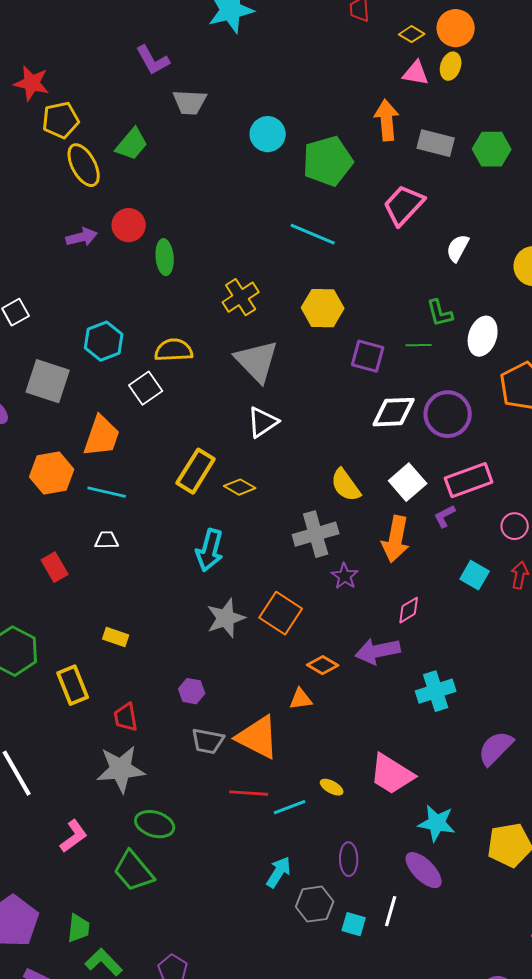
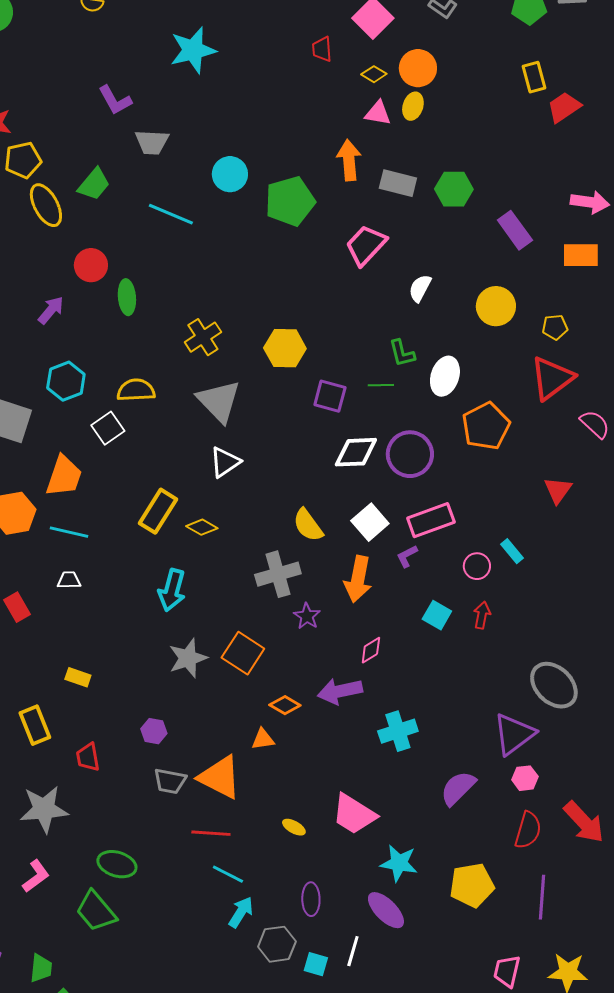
cyan line: (313, 234) -> (171, 214), moved
purple arrow: (82, 237) -> (51, 310), moved, turned -36
gray star: (121, 769) -> (44, 809), moved
cyan line: (290, 807) -> (228, 874), moved, turned 48

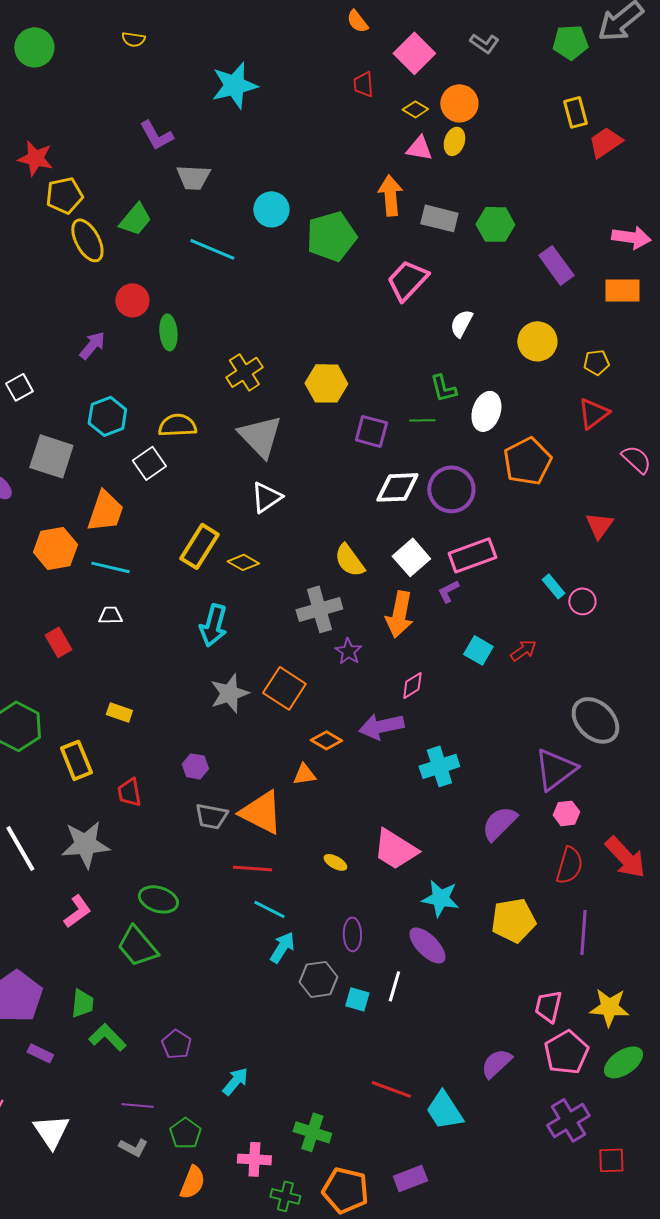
red triangle: (552, 378) -> (593, 413), size x0.7
pink circle: (477, 566) -> (582, 601), moved
red arrow: (482, 615) -> (523, 650), turned 44

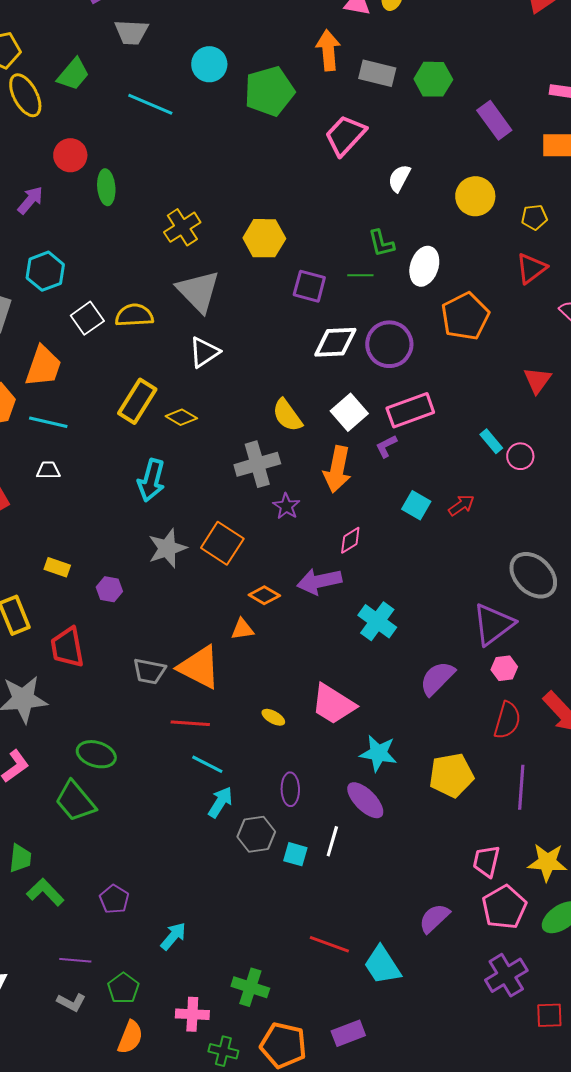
yellow semicircle: (177, 425) -> (134, 315), moved
purple hexagon: (195, 766) -> (109, 589), moved
cyan cross: (439, 766) -> (377, 621), turned -36
red trapezoid: (129, 792) -> (67, 647), size x1.4

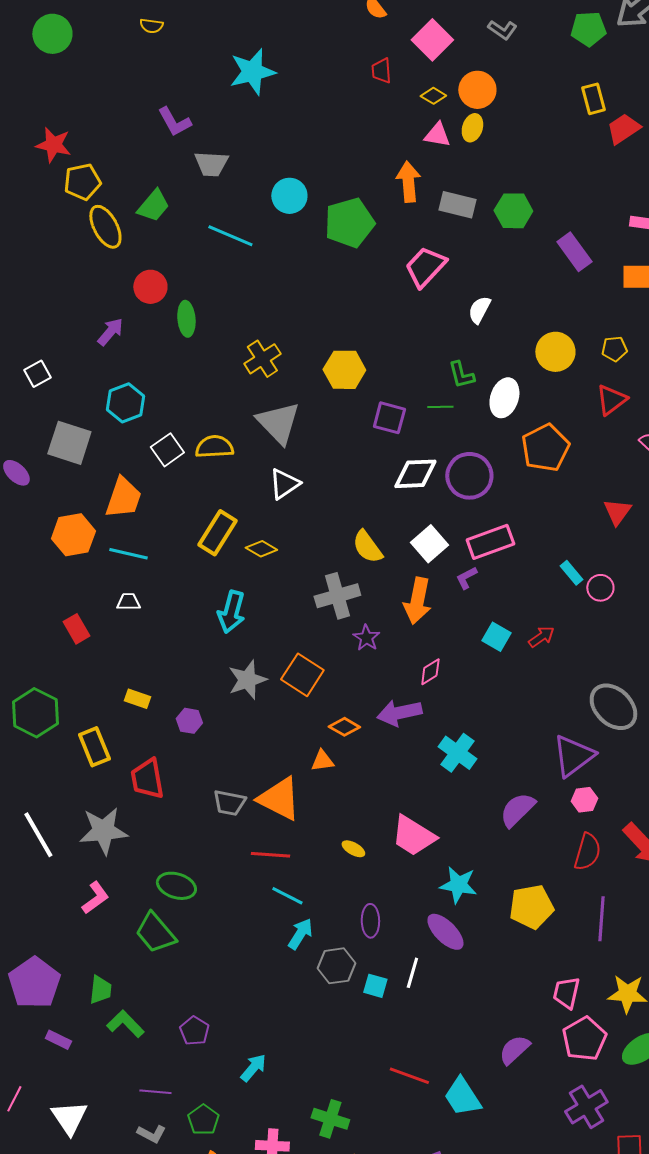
yellow circle: (475, 196) -> (555, 352), moved

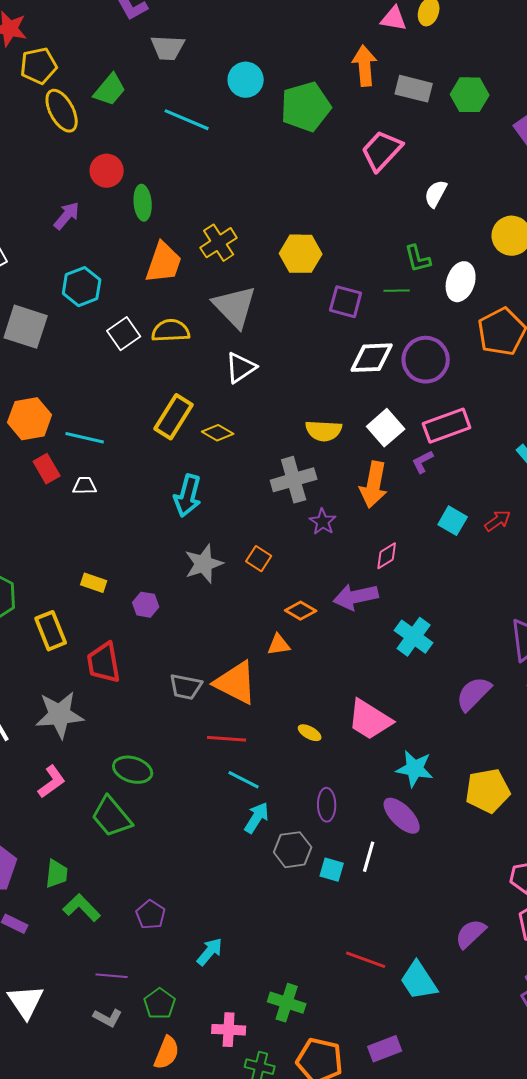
orange trapezoid: (123, 498) -> (164, 263), moved
yellow semicircle: (367, 547) -> (324, 431), turned -51
red rectangle: (76, 629) -> (47, 469), moved
orange square: (302, 675) -> (259, 559), size x0.6

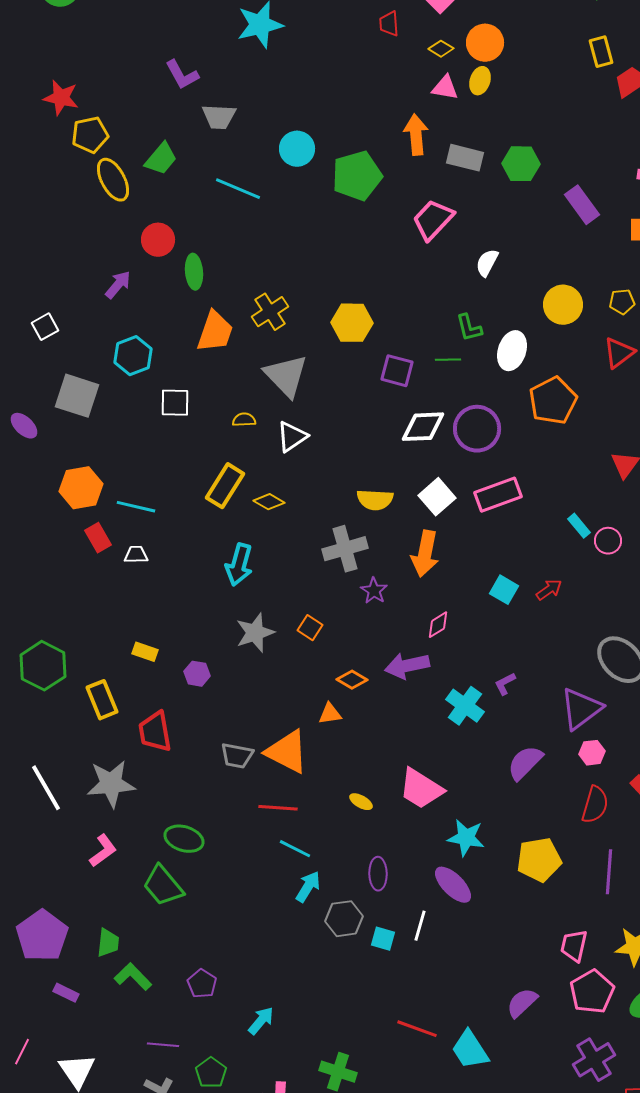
yellow semicircle: (171, 331) -> (244, 420), moved, size x0.6
white square: (124, 334) -> (175, 403), turned 36
purple L-shape: (423, 462) -> (505, 684), moved

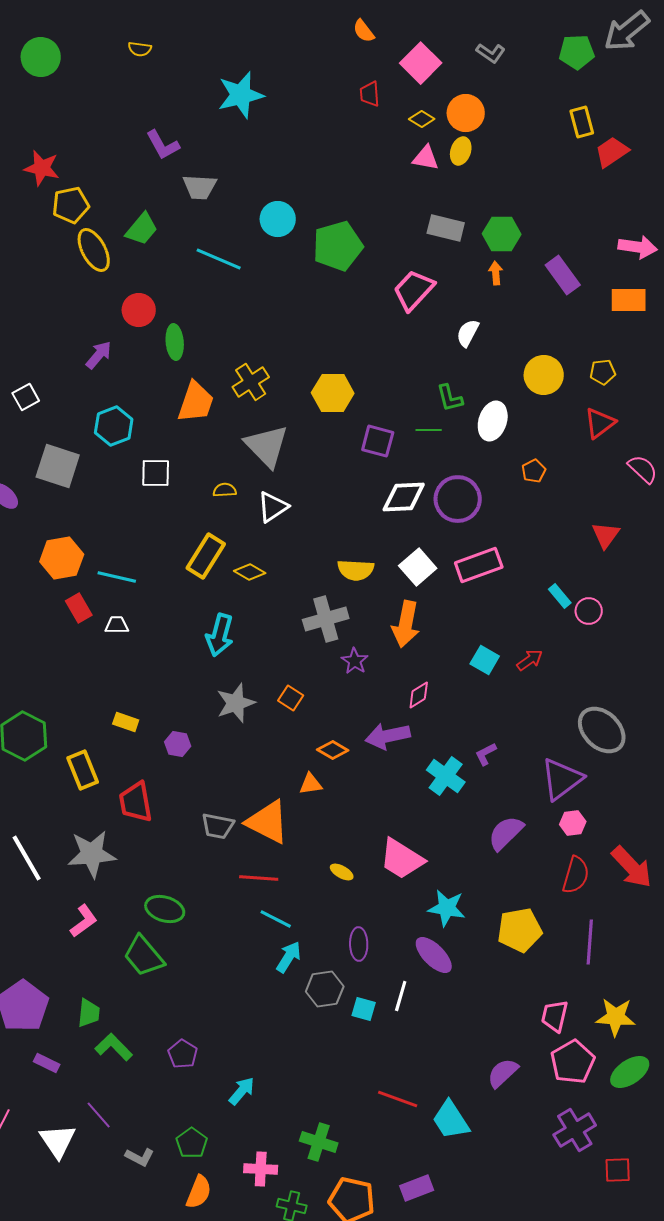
orange arrow: (416, 135) -> (496, 273), moved, size x0.6
orange pentagon: (553, 401) -> (534, 471), size x0.5
purple line: (163, 1045) -> (99, 1115), moved, turned 44

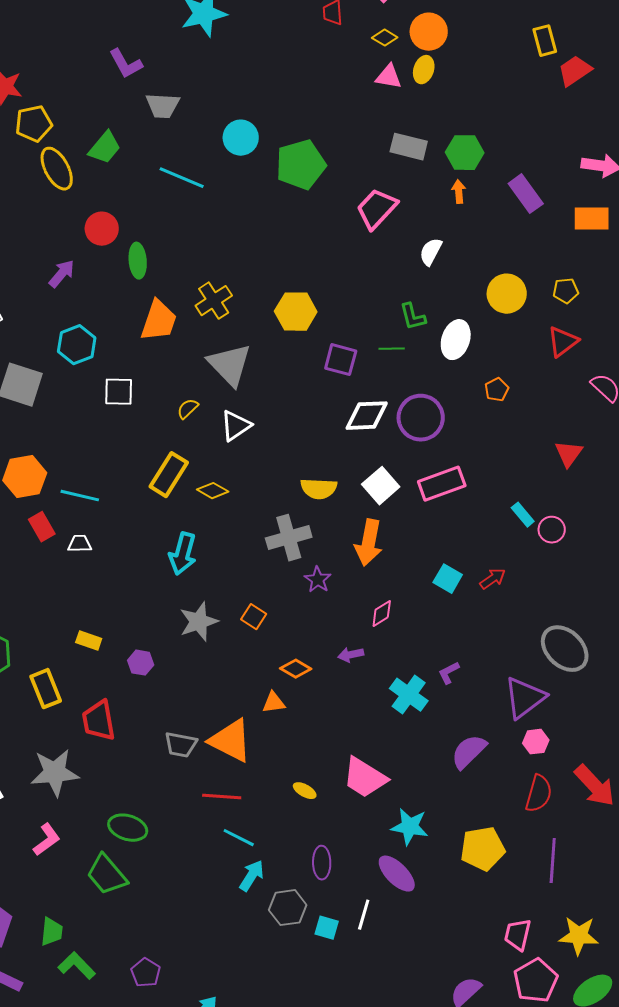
yellow semicircle: (225, 490) -> (188, 409), turned -40
purple arrow: (388, 736) -> (351, 655), size x0.6

